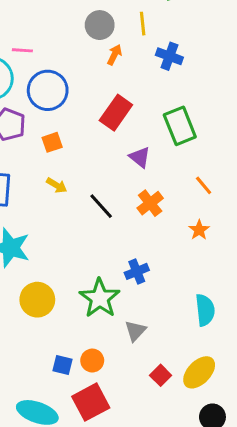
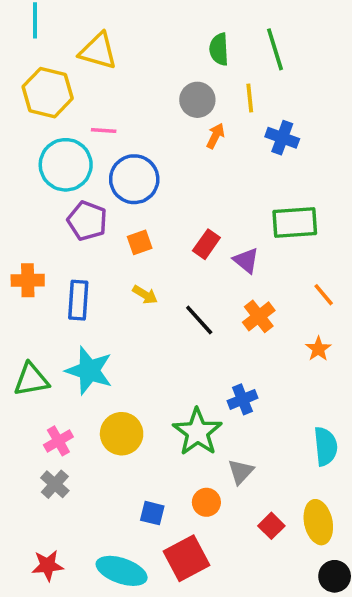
red rectangle: (116, 113) -> (206, 244), moved, size x0.7
green rectangle: (180, 126) -> (295, 223), turned -72
orange circle: (92, 361) -> (206, 502), moved
yellow ellipse: (199, 372) -> (318, 522), turned -56

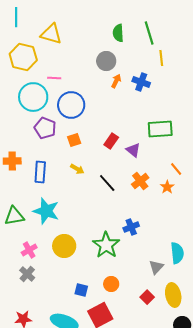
yellow line: (250, 98) -> (161, 58), moved
blue cross: (282, 138) -> (141, 82), moved
orange star: (318, 349) -> (167, 187), moved
gray triangle: (241, 472) -> (156, 267), moved

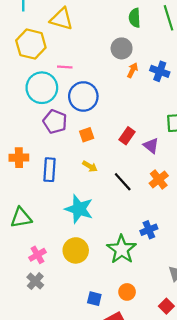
cyan star: (46, 211) -> (79, 209), moved

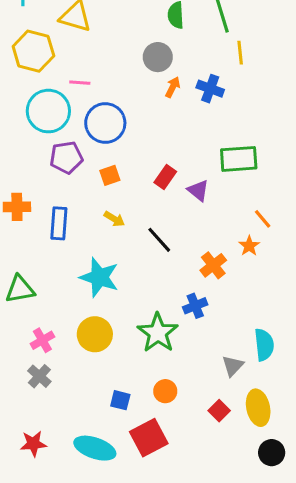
purple pentagon: (55, 122) -> (66, 157), turned -30
orange cross: (159, 179) -> (213, 265), moved

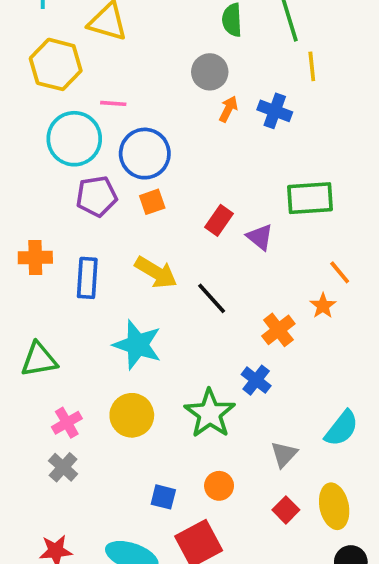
orange square: (110, 175) -> (152, 202), moved
yellow arrow: (114, 219) -> (156, 272), size x1.6
blue cross: (195, 306) -> (256, 380), turned -30
cyan semicircle: (264, 345) -> (342, 428), turned 44
gray triangle: (233, 366) -> (284, 454), moved

